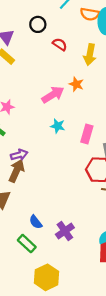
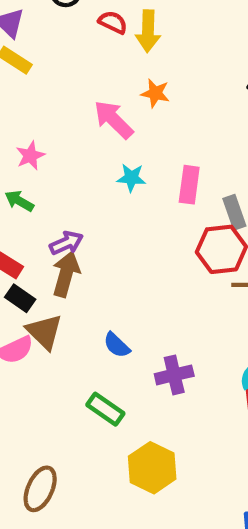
yellow arrow: (90, 55) -> (148, 31), moved
pink arrow: (53, 95) -> (114, 120), turned -95
blue semicircle: (36, 222) -> (117, 345), moved
purple cross: (65, 231) -> (174, 375), turned 30

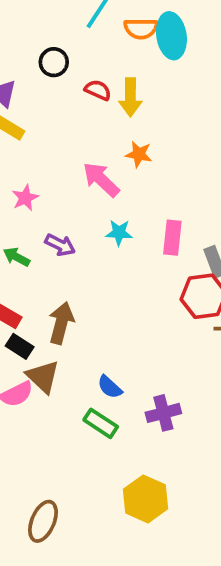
pink star: (30, 156) -> (25, 198), moved
purple arrow: (66, 243) -> (60, 245), moved, turned 52
green rectangle: (105, 409) -> (101, 423), moved

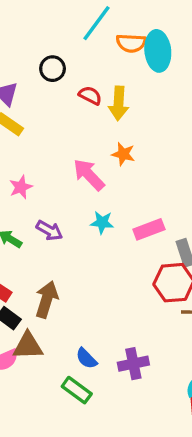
pink rectangle: (172, 238) -> (149, 229), turned 60
brown triangle: (43, 377) -> (28, 346), turned -48
purple cross: (163, 413) -> (133, 364), moved

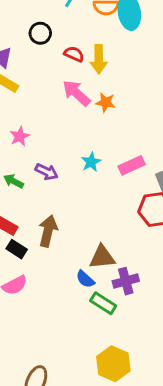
pink arrow: (89, 175) -> (76, 93), moved
cyan star: (102, 222) -> (91, 162), turned -30
brown triangle: (28, 346) -> (102, 257), moved
green rectangle: (77, 390) -> (103, 303), moved

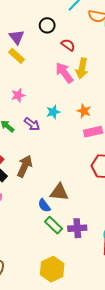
yellow arrow: (99, 59) -> (82, 68), moved
orange star: (106, 102) -> (84, 111), moved
cyan star: (91, 162) -> (53, 112), moved
purple cross: (126, 281) -> (77, 228), moved

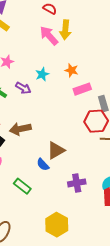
brown arrow: (25, 166) -> (20, 129), turned -120
brown triangle: (59, 192) -> (56, 150), turned -30
green rectangle: (53, 225) -> (22, 186), moved

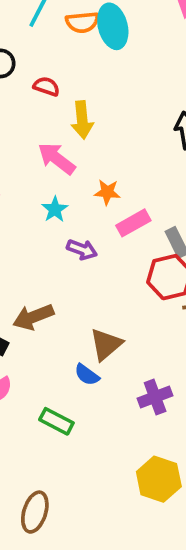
pink arrow: (49, 36) -> (57, 158), moved
purple arrow: (23, 88) -> (82, 249), moved
yellow hexagon: (57, 225) -> (159, 479), moved

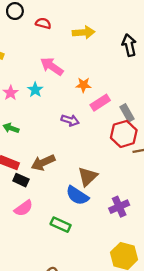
yellow arrow: (82, 120) -> (84, 32), moved, turned -85
cyan star: (55, 209) -> (35, 90), moved
blue semicircle: (87, 375) -> (77, 196), size x1.5

